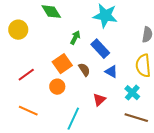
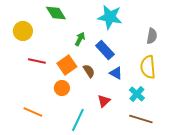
red line: (26, 75) -> (37, 61), moved, turned 48

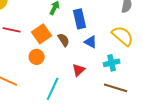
blue rectangle: (105, 50) -> (80, 19), turned 30
yellow semicircle: (148, 67) -> (123, 36), turned 135
cyan cross: (137, 94) -> (112, 63), turned 35

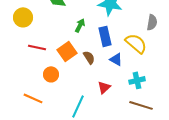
yellow semicircle: (123, 36) -> (136, 43), moved
orange circle: (37, 57) -> (51, 74), moved

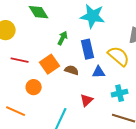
brown semicircle: (89, 57) -> (72, 70), turned -40
blue triangle: (116, 59) -> (99, 72), turned -32

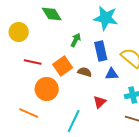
orange circle: (34, 87) -> (47, 89), size x1.5

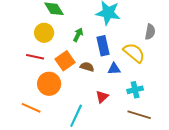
yellow circle: (19, 32) -> (44, 33), moved

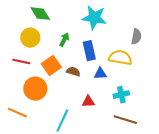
yellow semicircle: (134, 53) -> (120, 58), turned -30
red triangle: (102, 97) -> (88, 102), turned 40

